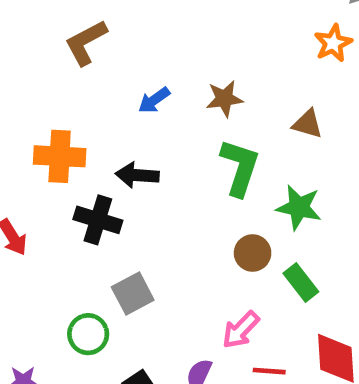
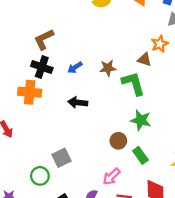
brown triangle: (308, 124) -> (144, 59), moved
green L-shape: (240, 167) -> (133, 83), moved, turned -36
black arrow: (137, 175) -> (78, 102), moved
black cross: (98, 220) -> (42, 67), moved

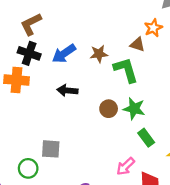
blue arrow: (75, 68) -> (64, 54), size x1.5
brown circle: (118, 141) -> (109, 109), moved
green rectangle: (140, 155) -> (146, 138), moved
gray square: (61, 158) -> (51, 149), turned 30
pink arrow: (111, 177) -> (126, 166), moved

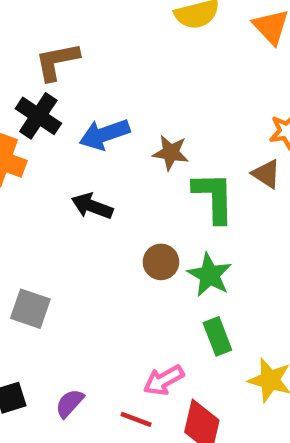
brown triangle: (137, 44) -> (266, 174), moved

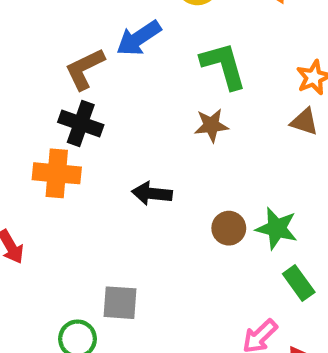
blue arrow: (104, 134) -> (139, 38), moved
green L-shape: (214, 197) -> (224, 66), moved

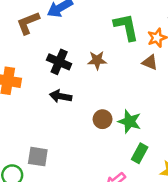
green L-shape: (224, 66) -> (126, 27), moved
black cross: (81, 123) -> (59, 62), moved
green rectangle: (299, 283) -> (140, 153), turned 60

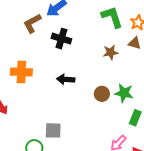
brown star: (97, 60) -> (111, 52), moved
black cross: (59, 62) -> (61, 39), moved

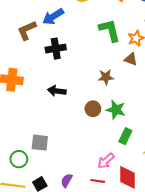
black cross: (61, 39) -> (56, 49), turned -30
brown star: (111, 52) -> (106, 77), moved

